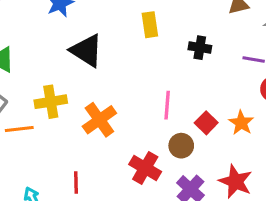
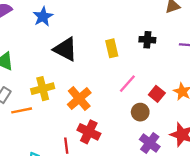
yellow rectangle: (150, 25) -> (112, 48), moved
pink line: (167, 105) -> (127, 84), turned 42
red cross: (145, 168) -> (89, 132), moved

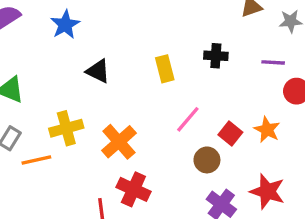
black triangle: (65, 49) -> (98, 71), size x0.7

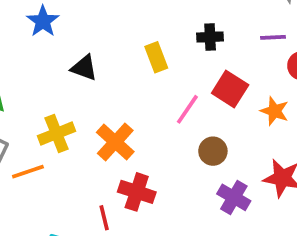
red square: (230, 133) -> (230, 89), moved, size x1.4

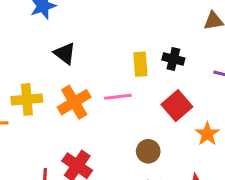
yellow rectangle: (156, 57) -> (140, 64), moved
pink line: (187, 109) -> (118, 97), moved, turned 32
orange cross: (115, 142) -> (74, 102), moved

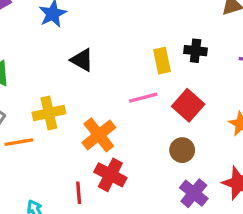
orange cross: (74, 102) -> (99, 135), moved
red square: (177, 106) -> (188, 105), moved

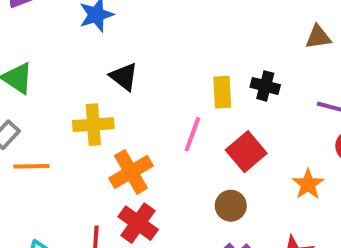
pink line: (143, 98) -> (192, 134), turned -64
yellow cross: (49, 113) -> (93, 125), moved

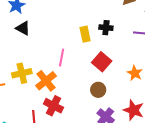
black triangle: (124, 77) -> (23, 28), moved
yellow cross: (93, 125) -> (22, 73), moved
pink line: (192, 134) -> (62, 57), moved

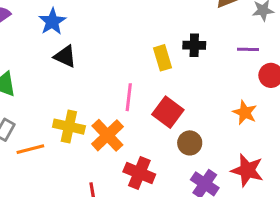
red square: (102, 62) -> (168, 112), moved
yellow cross: (22, 73) -> (69, 127), turned 30
red cross: (53, 106) -> (139, 173), moved

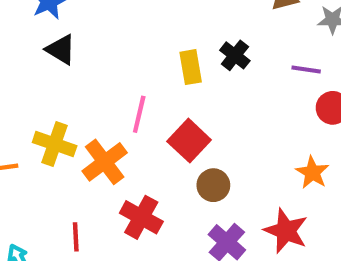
black cross: (194, 45) -> (235, 55), turned 30
orange star: (245, 112) -> (312, 173), moved

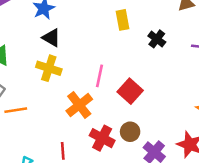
yellow rectangle: (191, 67) -> (122, 20), moved
yellow cross: (55, 144) -> (49, 68), moved
brown circle: (213, 185) -> (130, 132), moved

